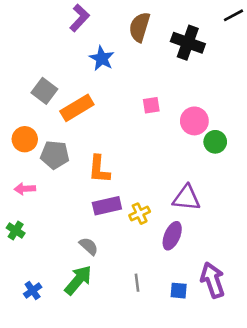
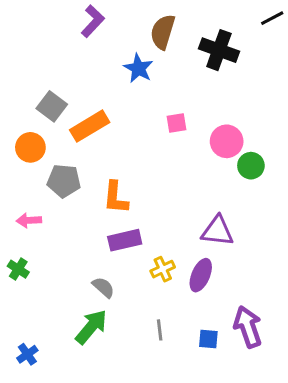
blue star: (102, 58) -> (138, 68), moved
orange circle: (25, 139) -> (30, 147), moved
yellow cross: (140, 214) -> (163, 269), moved
blue cross: (33, 291) -> (27, 354), moved

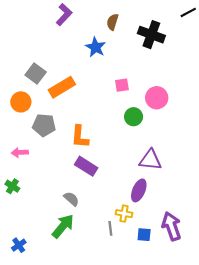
brown semicircle: (163, 32) -> (112, 22), size x0.7
green circle: (251, 166) -> (134, 117), moved
purple rectangle: (125, 240) -> (86, 166), turned 45
yellow cross: (163, 269) -> (124, 214), moved, turned 35

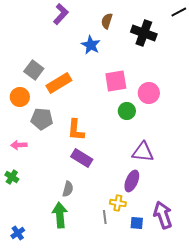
pink square: (122, 85) -> (116, 81), size x1.6
gray semicircle: (71, 199) -> (68, 189), turned 63
green arrow: (63, 226) -> (60, 215), turned -45

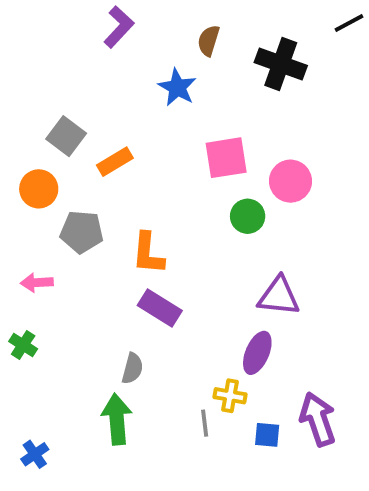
orange rectangle: (59, 83) -> (115, 162), size x0.7

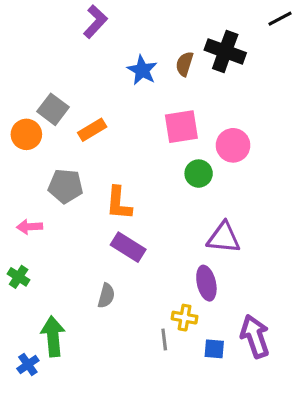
brown semicircle: (209, 41) -> (184, 64), moved
orange circle: (39, 189) -> (26, 134), moved
purple ellipse: (257, 353) -> (206, 283), turned -36
green arrow: (117, 419) -> (53, 336), moved

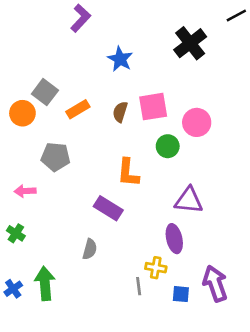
black cross: (225, 51) -> (190, 43), turned 32
brown semicircle: (184, 64) -> (120, 112), moved
orange L-shape: (119, 203) -> (128, 173), moved
blue cross: (28, 365) -> (13, 289), moved

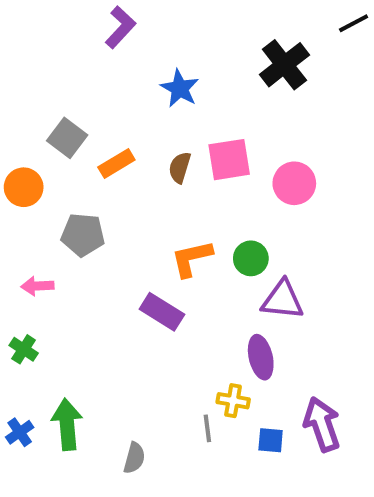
orange circle: (22, 113) -> (24, 187), moved
green circle: (168, 146) -> (251, 258), moved
orange L-shape: (128, 173) -> (192, 258), turned 72
gray semicircle: (90, 249) -> (134, 458), moved

